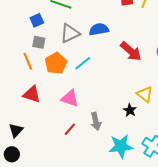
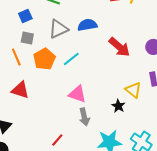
pink triangle: (70, 98) -> (77, 94), moved
red line: (70, 129) -> (57, 140), moved

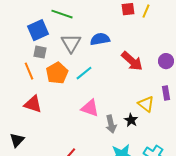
blue square: (25, 16) -> (38, 30), size x1.5
gray triangle: (58, 29) -> (71, 43), turned -35
gray arrow: (84, 117) -> (111, 124), moved

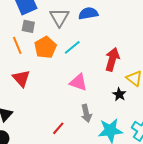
red arrow: (132, 61) -> (112, 59), moved, turned -115
red triangle: (33, 104) -> (21, 78), turned 30
gray arrow: (111, 124) -> (86, 113), moved

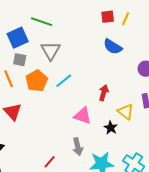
blue semicircle: (88, 13) -> (113, 47), moved, turned -138
red arrow: (112, 59) -> (104, 93), size x0.7
pink triangle: (78, 82) -> (83, 116), moved

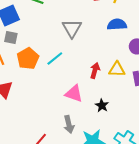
blue semicircle: (113, 47) -> (117, 24), moved, turned 144
gray triangle: (51, 51) -> (72, 28), moved
yellow triangle: (126, 112) -> (117, 69), moved, turned -36

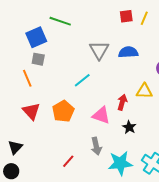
blue semicircle: (117, 24) -> (128, 52), moved
orange pentagon: (28, 58) -> (63, 111), moved
red arrow: (95, 70) -> (122, 102), moved

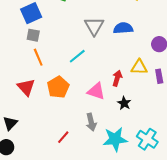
orange line: (27, 78) -> (38, 57), moved

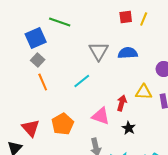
gray square: (33, 35) -> (38, 60), turned 32
red triangle: (26, 87) -> (31, 128), moved
orange pentagon: (58, 87) -> (63, 124), moved

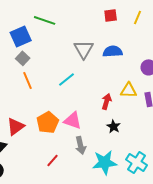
yellow line: (144, 19) -> (138, 17), moved
pink triangle: (101, 116) -> (73, 120), moved
red triangle: (31, 128) -> (16, 126), turned 36

